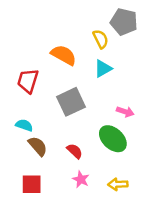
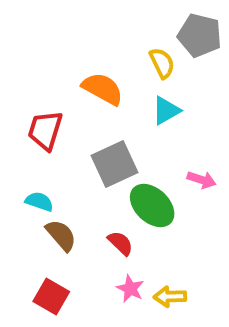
green ellipse: (113, 139) -> (152, 206), moved
red square: (32, 184) -> (51, 297), turned 30
yellow arrow: (118, 184) -> (170, 297), moved

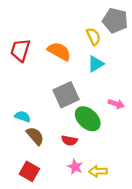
red trapezoid: (45, 130) -> (20, 50), moved
red semicircle: (120, 243) -> (69, 140), turned 147

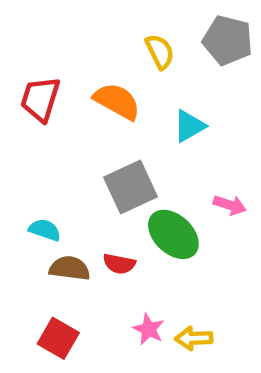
yellow semicircle: (93, 36) -> (160, 52), moved
brown semicircle: (35, 136) -> (70, 268), turned -42
red semicircle: (69, 140) -> (119, 264), moved

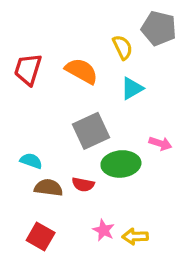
yellow semicircle: (160, 52) -> (123, 47), moved
green ellipse: (173, 234) -> (121, 164), turned -48

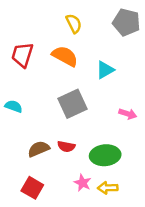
yellow semicircle: (123, 47) -> (74, 23), moved
cyan semicircle: (31, 161) -> (14, 106), moved
green ellipse: (121, 164) -> (105, 155), moved
brown semicircle: (48, 188) -> (39, 149), turned -30

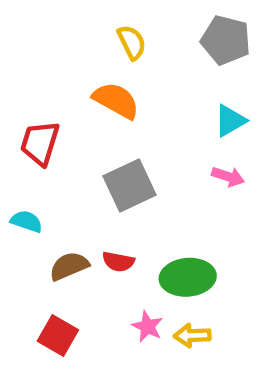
red trapezoid: (22, 55) -> (40, 143), moved
cyan triangle: (105, 70) -> (230, 121), moved
cyan semicircle: (14, 106) -> (27, 221), moved
pink arrow: (128, 114) -> (228, 177), moved

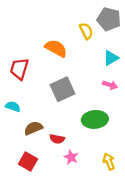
yellow semicircle: (132, 42) -> (86, 31), moved
red semicircle: (118, 262) -> (57, 139), moved
green ellipse: (188, 277) -> (95, 119), moved
yellow arrow: (192, 335) -> (109, 162), moved, turned 70

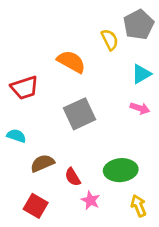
gray pentagon: (109, 19) -> (139, 25), turned 30
red trapezoid: (19, 69) -> (25, 88), turned -125
green ellipse: (95, 119) -> (121, 170), moved
red semicircle: (57, 139) -> (73, 177), turned 48

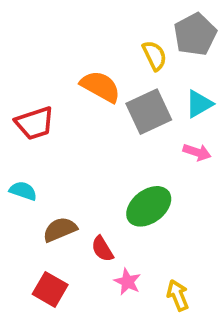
gray square: (80, 114) -> (149, 112), moved
green ellipse: (121, 170) -> (149, 206), moved, turned -32
yellow arrow: (139, 206) -> (178, 295), moved

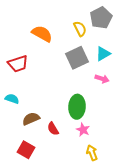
orange semicircle: (100, 87) -> (42, 34), moved
green ellipse: (149, 206) -> (77, 107), turned -50
pink star: (127, 282) -> (83, 130), moved

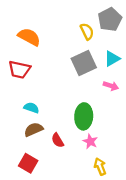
orange semicircle: (42, 34) -> (29, 37), moved
red trapezoid: (18, 64) -> (19, 70), turned 30
cyan semicircle: (12, 99) -> (31, 108), moved

